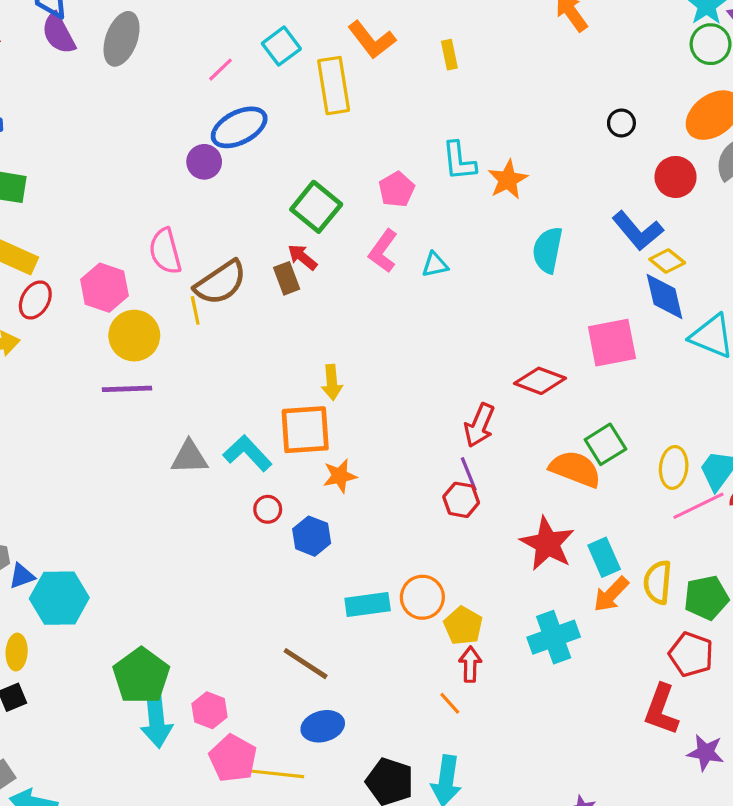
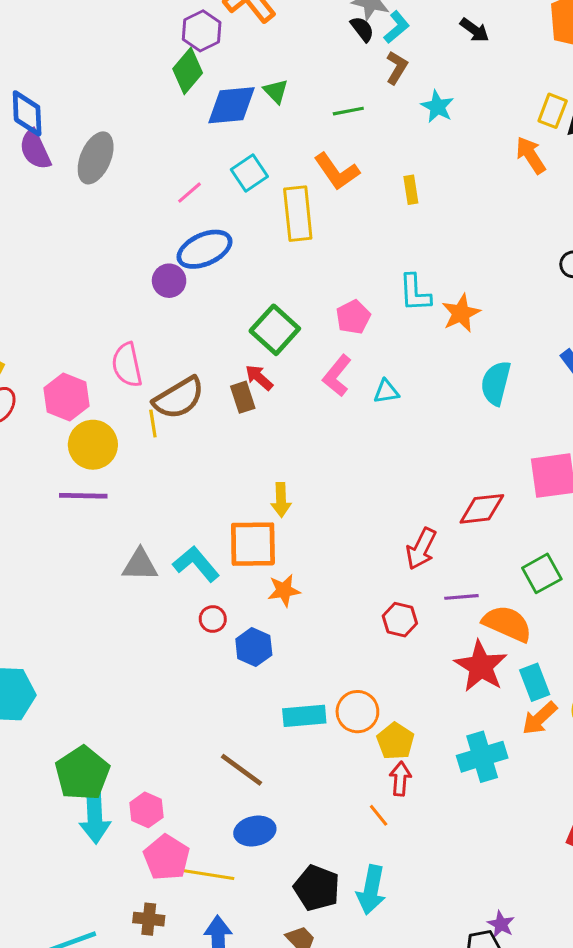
red diamond: (540, 381) -> (482, 509), turned -30
orange semicircle: (575, 469) -> (507, 624), moved
purple line: (469, 474) -> (461, 597), moved, turned -76

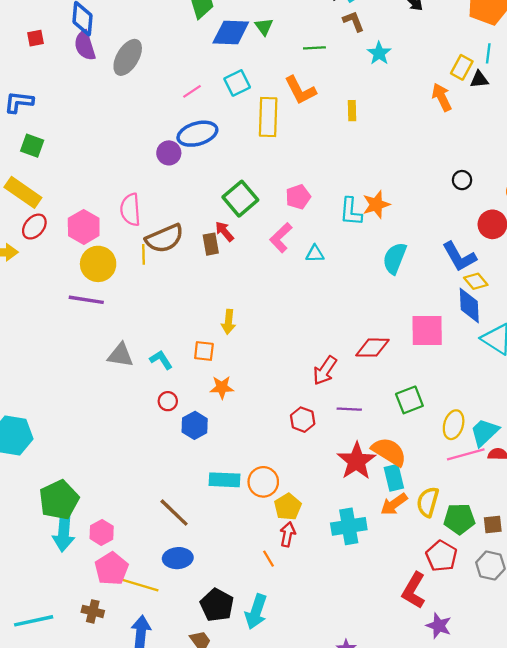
brown L-shape: (397, 68) -> (353, 21), turned -60
cyan L-shape: (415, 293) -> (351, 212), moved
orange square: (253, 544) -> (204, 351), size x0.6
cyan L-shape: (196, 564) -> (161, 360), size x0.7
orange semicircle: (507, 624) -> (389, 452), moved

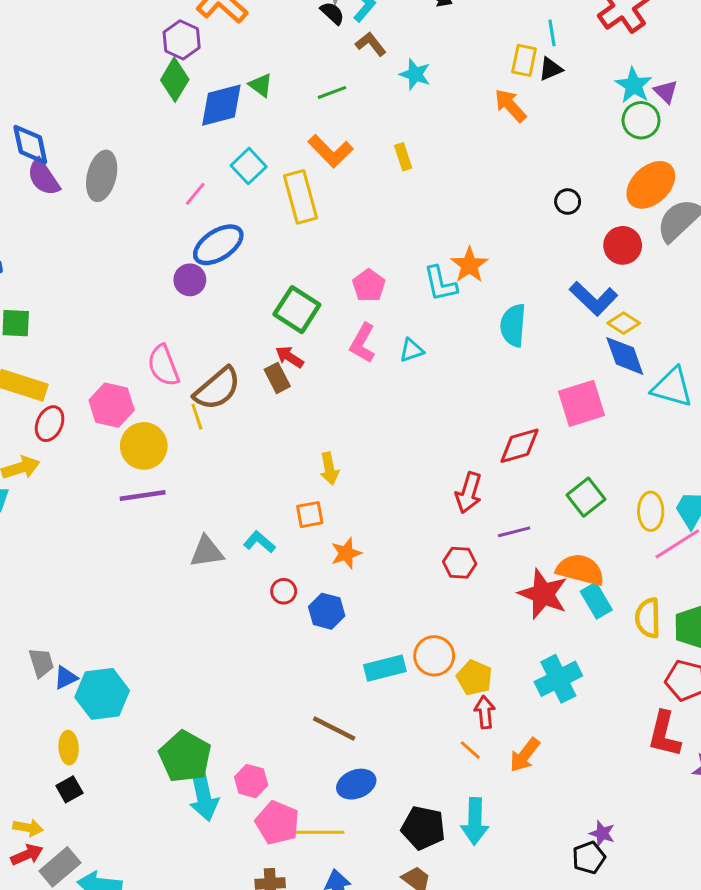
orange arrow: (394, 504) -> (525, 755), moved

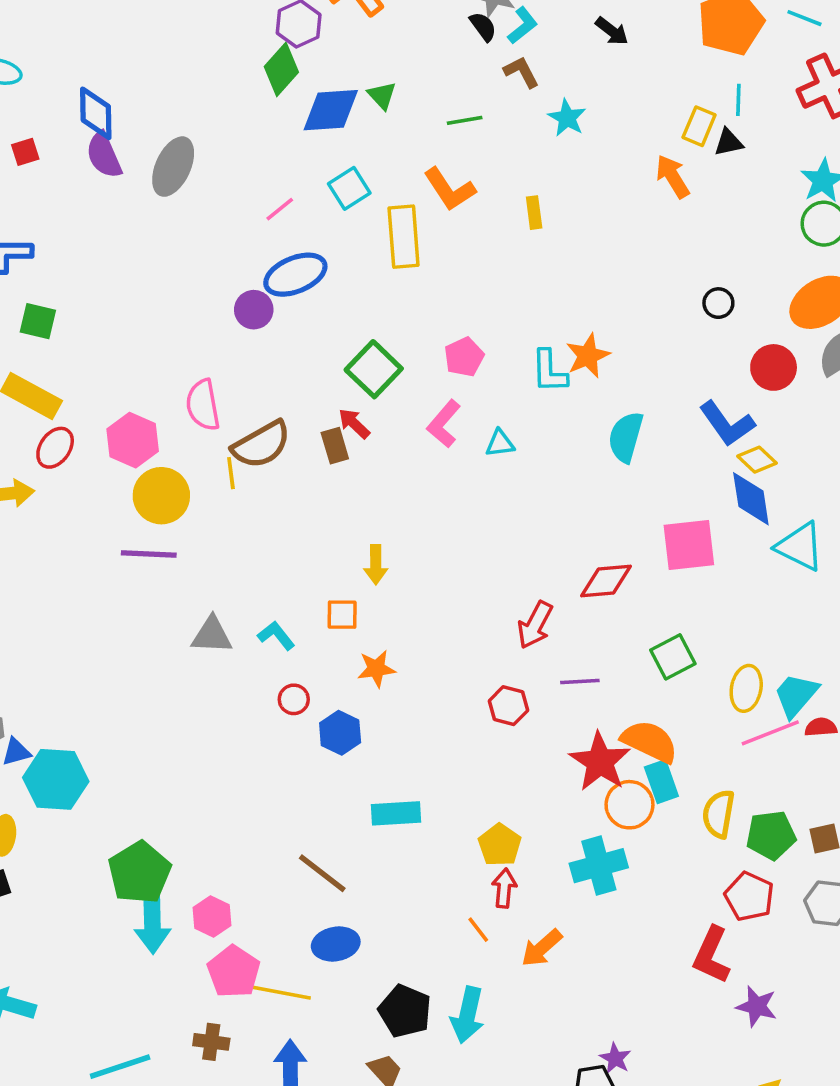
orange circle: (434, 656) -> (630, 805), moved

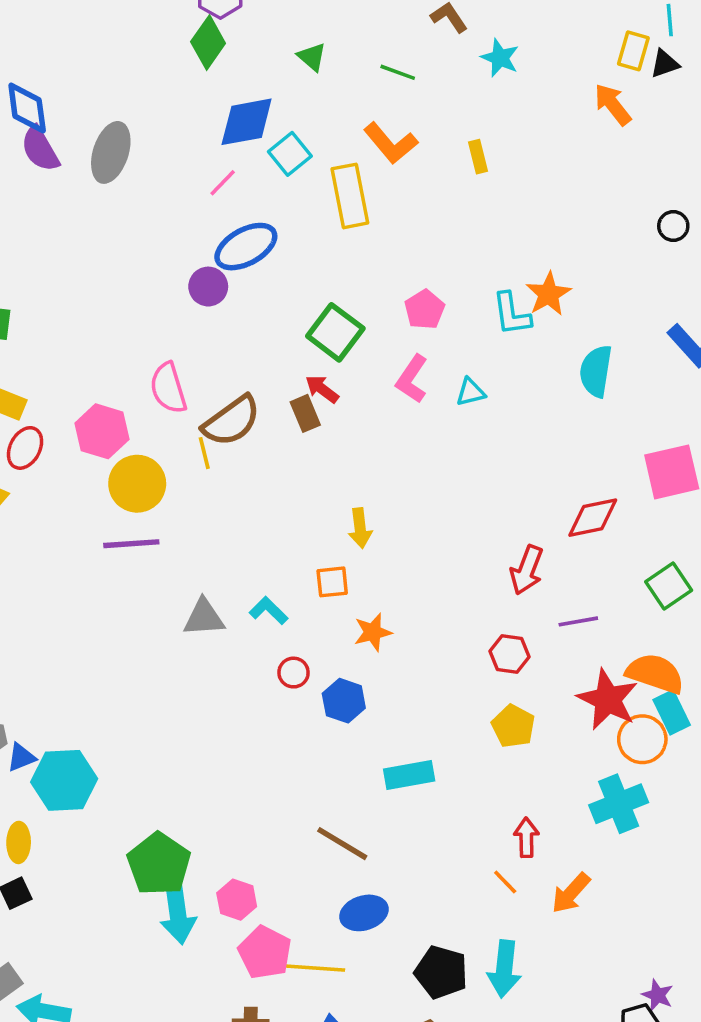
blue diamond: (331, 110) -> (247, 122), moved
green line: (465, 120) -> (398, 72), turned 36
yellow pentagon: (500, 845) -> (513, 726), moved

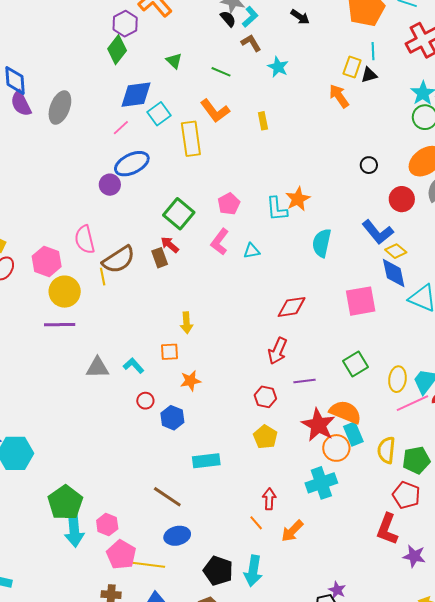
red diamond: (593, 518) -> (292, 307), moved

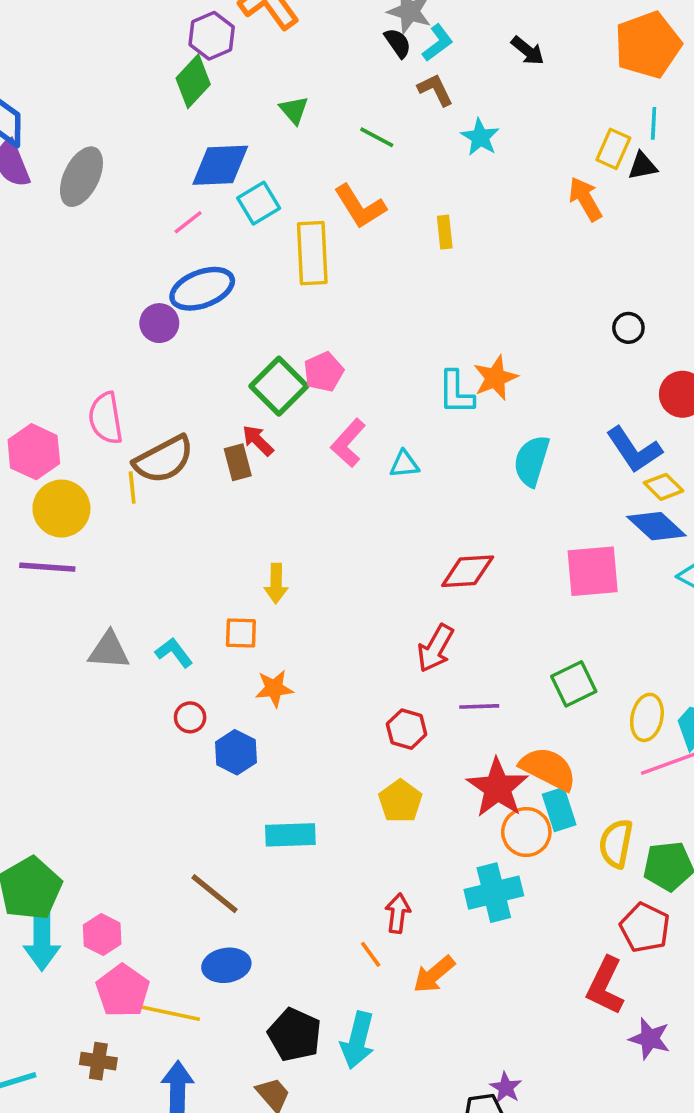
pink pentagon: (229, 204) -> (324, 372), moved
blue diamond: (394, 273) -> (656, 526), turned -40

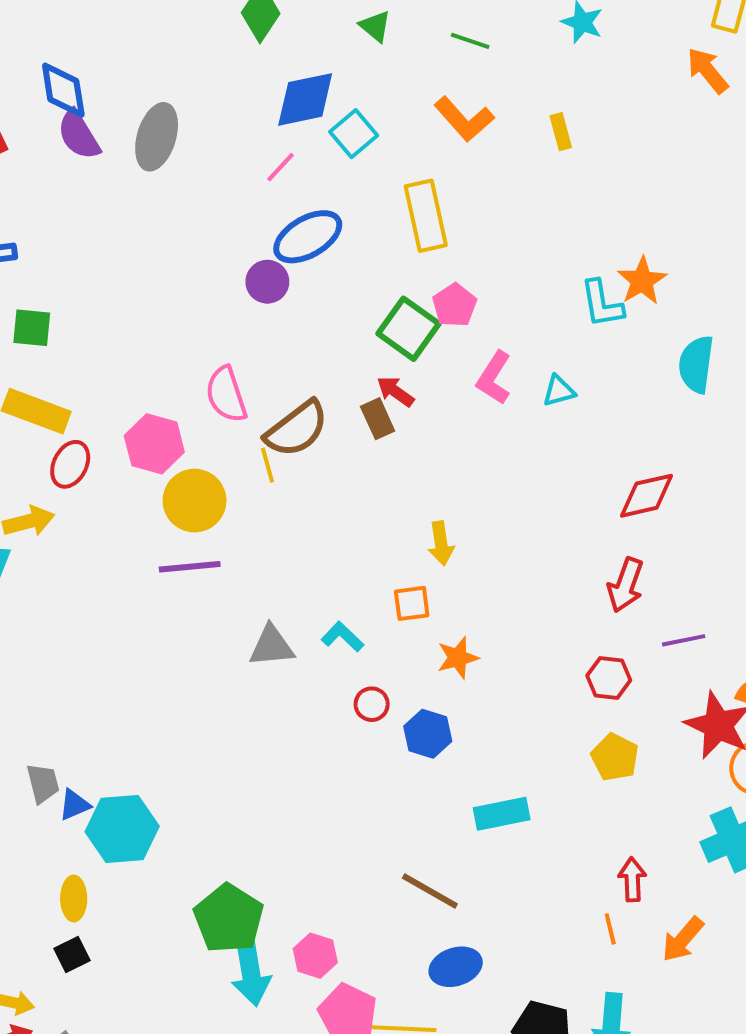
yellow rectangle: (312, 253) -> (426, 216), moved
orange line: (371, 954) -> (610, 929), turned 32

